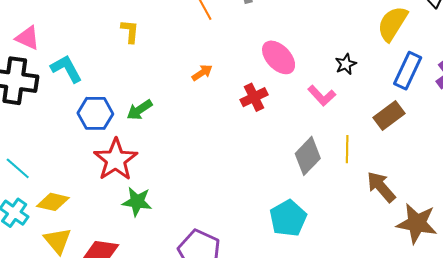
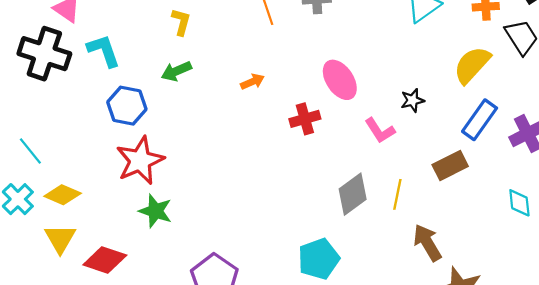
green arrow: (139, 110) -> (176, 71), moved

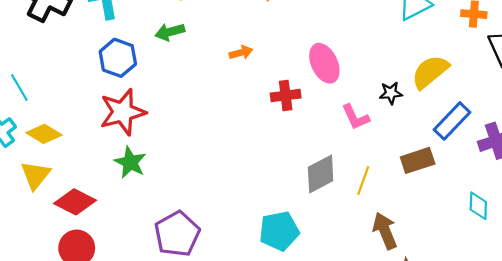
yellow semicircle: (472, 65) -> (430, 72), moved

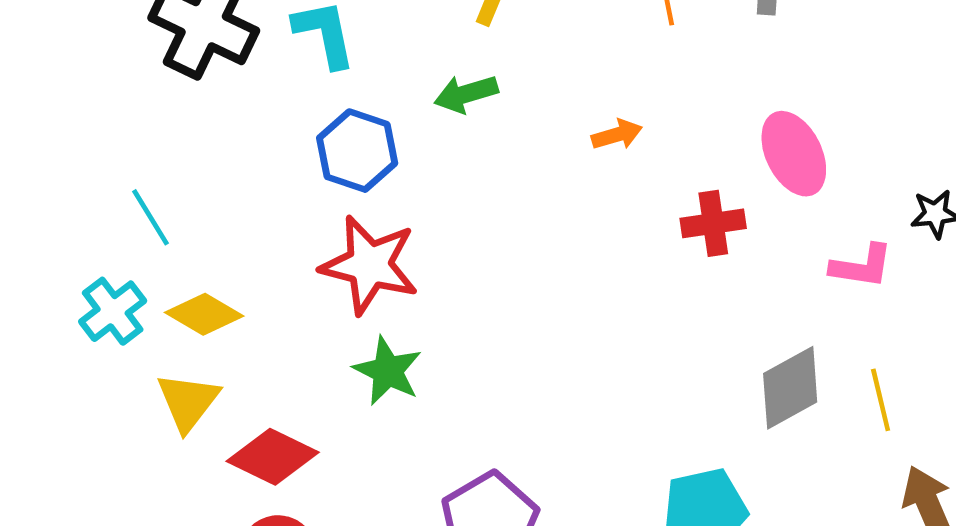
red star: (123, 112) -> (370, 265), turned 30
pink L-shape: (355, 117) -> (862, 266), turned -56
yellow line: (363, 181) -> (881, 400), turned -32

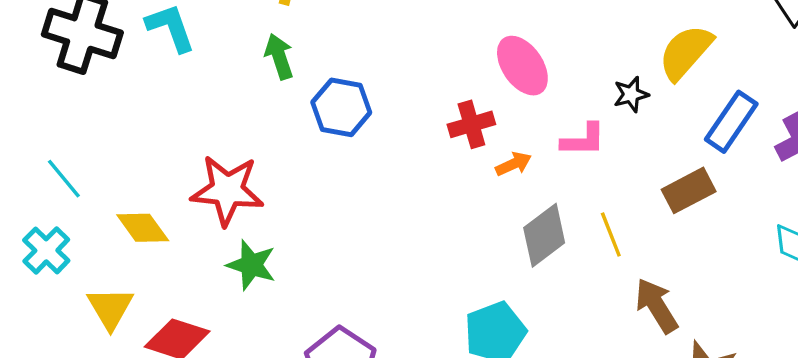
green arrow: (466, 94) -> (279, 56), turned 96
orange arrow: (617, 135) -> (513, 164), moved
blue hexagon: (357, 151) -> (341, 107), moved
yellow diamond: (204, 314) -> (143, 228), moved, turned 32

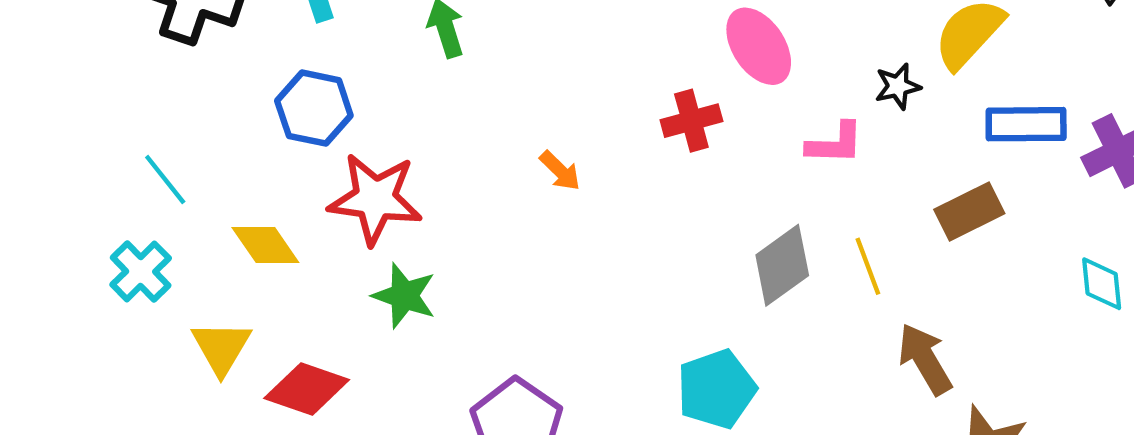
blue hexagon: (341, 107) -> (314, 108), moved
blue rectangle: (731, 122) -> (1026, 124), turned 54
orange arrow: (513, 164) -> (560, 171), moved, turned 68

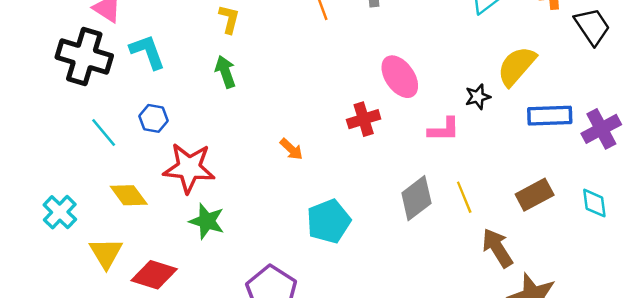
blue hexagon: (314, 108) -> (153, 118), size x0.7
cyan line: (165, 179) -> (104, 132), moved
brown rectangle: (969, 212) -> (535, 195), moved
cyan pentagon: (716, 389) -> (329, 221), moved

